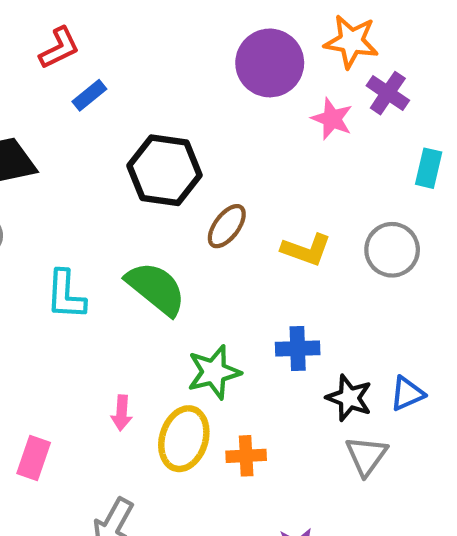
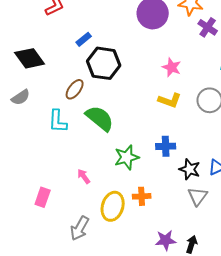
blue rectangle: (89, 95) -> (84, 39), moved
pink star: (332, 119) -> (172, 67), moved
brown ellipse: (227, 226) -> (75, 89), moved
pink arrow: (122, 413) -> (84, 176), turned 140
yellow ellipse: (184, 439) -> (113, 206), moved

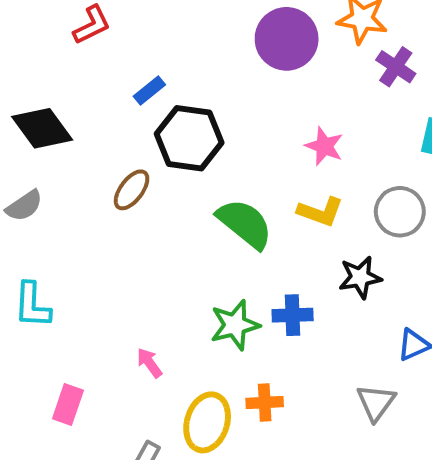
green semicircle: (100, 118) -> (245, 224), moved
cyan L-shape: (58, 121) -> (32, 305), moved
blue cross: (166, 146) -> (293, 315), moved
black star: (190, 169) -> (360, 277), moved, turned -30

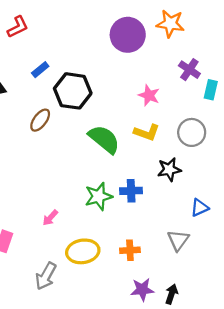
purple cross: (396, 67) -> (189, 70), moved
blue rectangle: (149, 91) -> (40, 70), moved
pink arrow: (149, 363) -> (50, 218), turned -102
orange cross: (265, 403) -> (130, 250), moved
yellow ellipse: (207, 422) -> (83, 251), turned 64

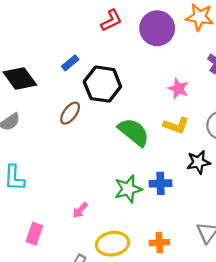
red L-shape: (18, 27) -> (111, 20), moved

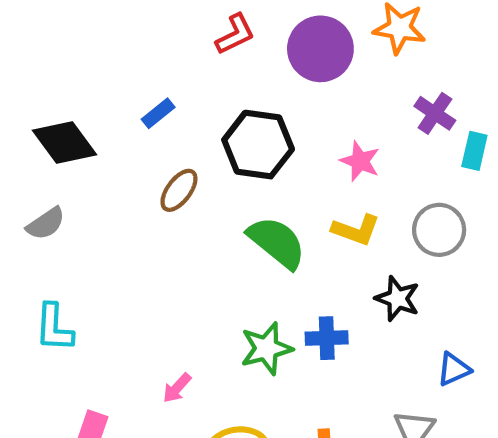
black hexagon: (102, 84) -> (258, 145), moved
brown ellipse: (70, 113) -> (179, 190), moved
black star: (198, 162) -> (397, 299), turned 30

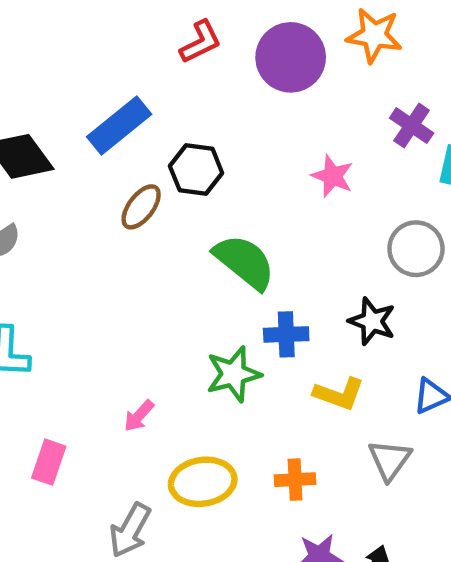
blue rectangle: (158, 113) -> (119, 126), size x1.8
black hexagon: (258, 145) -> (196, 170), moved, size x0.7
yellow L-shape: (356, 230) -> (339, 394), moved
blue cross: (327, 338) -> (286, 334), moved

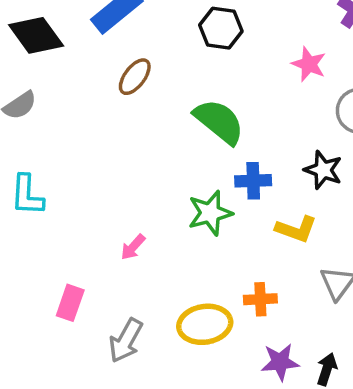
black hexagon: (196, 170) -> (221, 28), moved
pink star: (332, 176) -> (309, 64), moved
pink rectangle: (49, 462) -> (70, 303), moved
yellow ellipse: (203, 482) -> (205, 324), moved

